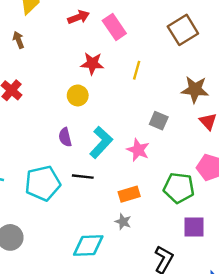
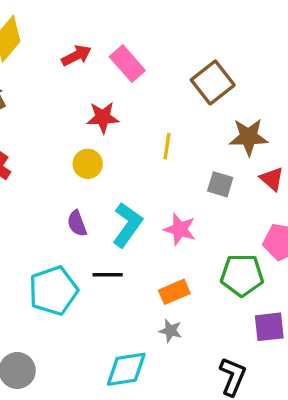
brown square: (183, 30) -> (213, 82), moved
yellow line: (137, 70) -> (167, 146), moved
gray square: (159, 121) -> (220, 184), moved

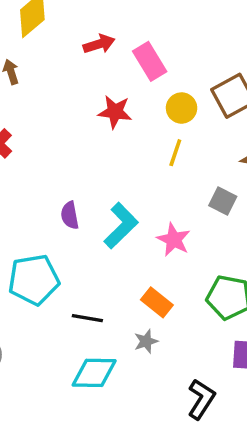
yellow circle: (88, 164) -> (182, 108), moved
black line: (108, 275) -> (87, 318), moved
orange rectangle: (174, 292) -> (157, 302), turned 52
gray star: (170, 331) -> (146, 341), turned 30

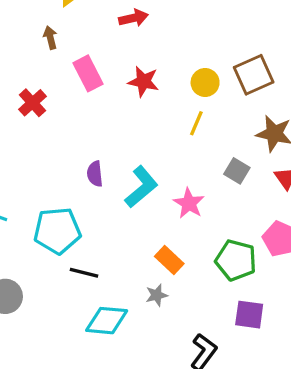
pink rectangle: (150, 61) -> (88, 73), moved
black line: (87, 318) -> (84, 273), moved

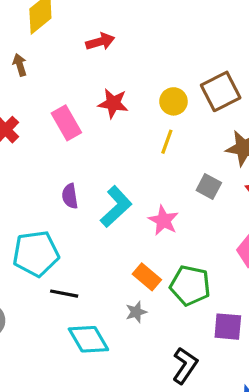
pink rectangle: (88, 73) -> (66, 123), moved
green pentagon: (236, 260) -> (190, 285), moved
cyan diamond: (107, 321) -> (88, 339), turned 57

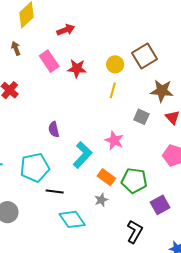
pink rectangle: (66, 123) -> (49, 61), moved
cyan L-shape: (116, 207) -> (82, 155), moved
purple square: (228, 327) -> (160, 205), turned -30

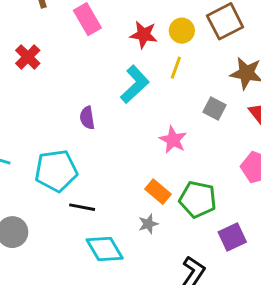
red star: (77, 68) -> (144, 35), moved
cyan L-shape: (82, 155) -> (135, 84), moved

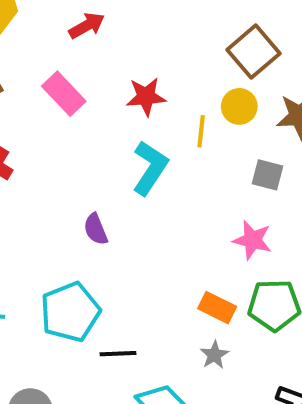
yellow circle: (182, 31) -> (239, 106), moved
pink star: (173, 140) -> (252, 240), moved

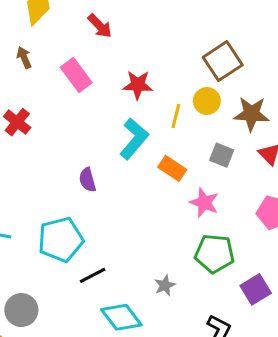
red arrow: (87, 26) -> (100, 26), turned 68
orange rectangle: (217, 308) -> (172, 168), moved
black line: (118, 354) -> (93, 275), turned -32

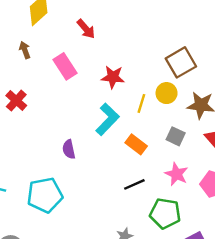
pink star: (204, 203) -> (177, 174), moved
black line: (93, 275) -> (134, 184), moved

